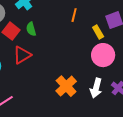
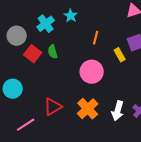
red triangle: (22, 55) -> (53, 107), moved
pink circle: (103, 55) -> (92, 72), moved

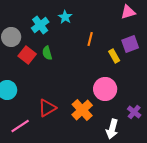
pink circle: (92, 72) -> (105, 89), moved
white arrow: (118, 111) -> (112, 129), moved

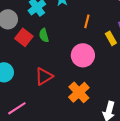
pink circle: (105, 89) -> (83, 55), moved
red triangle: (47, 108) -> (44, 76), moved

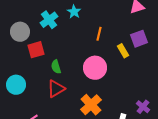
green semicircle: (44, 35) -> (56, 67), moved
red square: (24, 37) -> (36, 50), turned 36

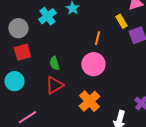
orange line: (99, 34) -> (97, 38), moved
red square: (36, 50) -> (22, 52), moved
yellow rectangle: (123, 51) -> (121, 21), moved

